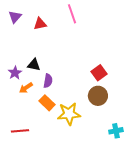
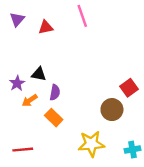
red square: (99, 73) -> (129, 88), moved
yellow star: (69, 114) -> (91, 144), moved

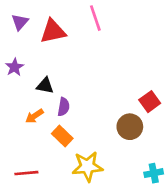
red triangle: (46, 27) -> (53, 31), size x1.5
purple star: (17, 83) -> (15, 67), moved
yellow star: (91, 144) -> (87, 166), moved

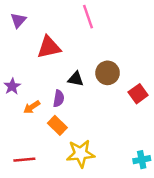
red triangle: (53, 31) -> (49, 47), moved
purple star: (15, 67) -> (12, 86), moved
black triangle: (45, 86) -> (76, 79), moved
brown circle: (130, 127) -> (108, 73), moved

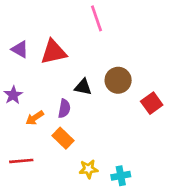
purple triangle: (18, 20) -> (20, 49), moved, turned -42
yellow star: (81, 154) -> (88, 169), size x0.6
red line: (24, 160) -> (21, 161), moved
cyan cross: (142, 160) -> (121, 176), moved

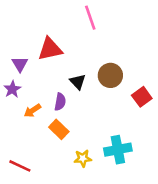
purple triangle: (20, 49) -> (20, 64), moved, turned 30
black triangle: (83, 87) -> (78, 82), turned 36
red line: (21, 161) -> (20, 166), moved, turned 30
cyan cross: (121, 176) -> (118, 150), moved, size x1.5

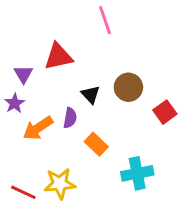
orange arrow: (32, 111) -> (38, 128), size x1.5
orange rectangle: (59, 129) -> (96, 144), moved
yellow star: (83, 158) -> (60, 184), moved, size x1.5

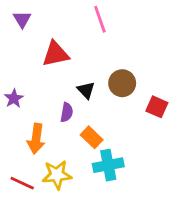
purple triangle: (23, 74) -> (22, 19), moved
red square: (165, 112) -> (157, 107), turned -30
orange arrow: (38, 128) -> (36, 139), moved, turned -48
cyan cross: (137, 173) -> (108, 165), moved

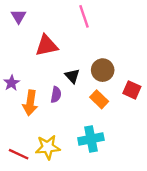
orange rectangle: (92, 137) -> (99, 99), moved
orange arrow: (36, 139) -> (30, 103), moved

